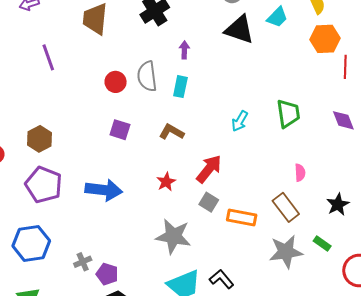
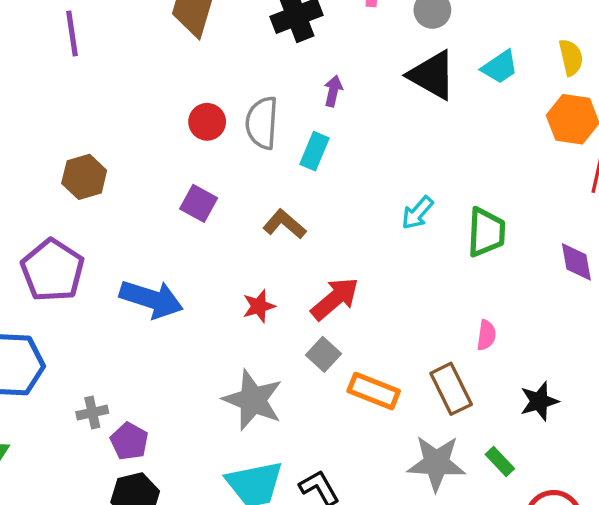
purple line: (48, 57) -> (72, 33), moved
cyan arrow: (240, 121) -> (417, 213), moved
brown hexagon: (39, 139) -> (84, 177), moved

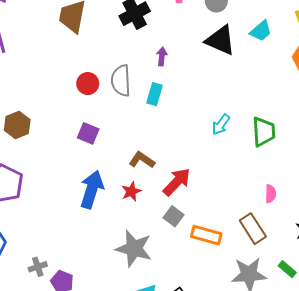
brown L-shape: (284, 224) -> (142, 160), moved
blue arrow: (151, 299) -> (92, 189), moved, turned -84

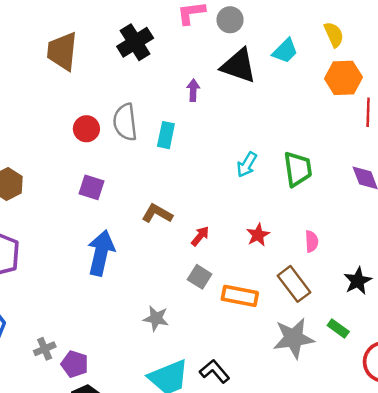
purple arrow: (162, 57) -> (193, 90), moved
red arrow: (177, 182) -> (200, 236), size x0.6
red star: (131, 191) -> (258, 235), moved
gray star: (134, 249) -> (156, 318), size x0.6

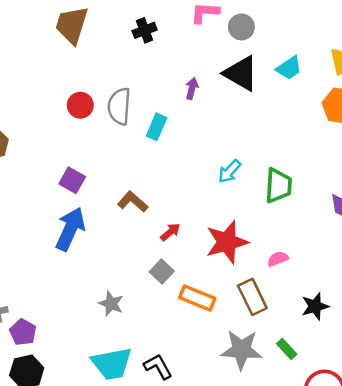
black cross: (135, 42) -> (145, 30), size x0.7
purple square: (91, 187) -> (72, 180), moved
red star: (258, 235) -> (227, 242), size x1.8
pink semicircle: (312, 241) -> (278, 259), turned -120

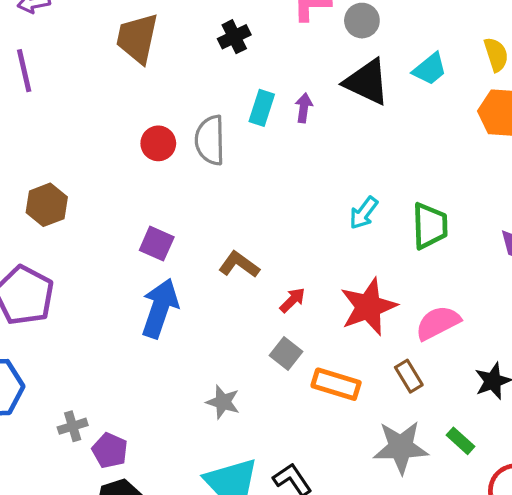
cyan rectangle: (157, 127) -> (262, 108), moved
pink semicircle: (278, 259) -> (438, 323), size x1.6
brown rectangle: (252, 297) -> (409, 376), size x0.7

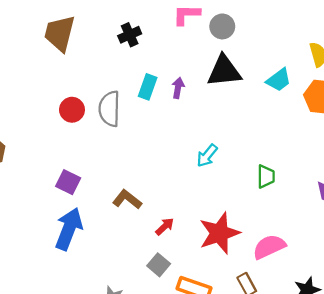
cyan trapezoid: (430, 69) -> (279, 80), moved
black triangle: (367, 82) -> (224, 71), turned -33
cyan arrow: (364, 213) -> (207, 156), moved
green trapezoid: (430, 226) -> (266, 176), size x0.7

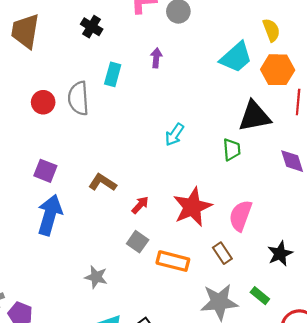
black cross: (130, 35) -> (92, 27), turned -30
black triangle: (224, 71) -> (254, 116), moved
cyan trapezoid: (279, 80) -> (236, 57), size x1.4
purple arrow: (178, 88) -> (156, 58), moved
pink semicircle: (269, 247) -> (240, 216), turned -40

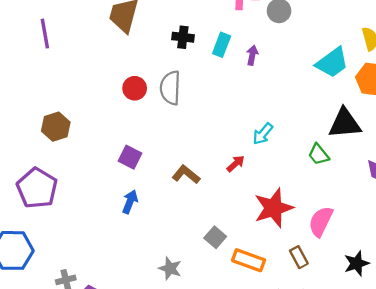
black cross: (92, 27) -> (183, 37), moved, turned -30
cyan rectangle: (113, 74) -> (222, 45), moved
green trapezoid: (232, 150) -> (319, 154), turned 140
red arrow: (140, 205) -> (236, 164), moved
blue arrow: (50, 215) -> (130, 202), size x0.6

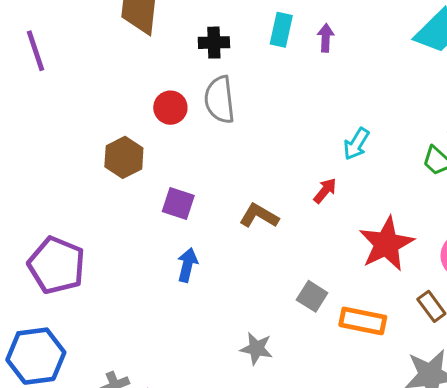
black cross: (183, 37) -> (214, 43), moved
brown hexagon: (56, 127) -> (124, 157), moved

